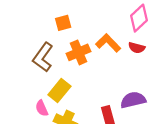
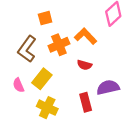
red semicircle: (137, 48) -> (85, 65), moved
pink semicircle: (42, 108) -> (18, 85), moved

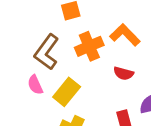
pink semicircle: (18, 85) -> (35, 85), moved

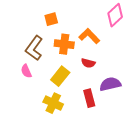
orange cross: (89, 46) -> (64, 44), turned 30
yellow rectangle: (67, 92) -> (60, 76), moved

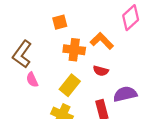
brown L-shape: (34, 48) -> (22, 54), moved

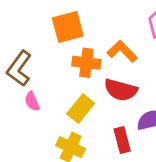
orange square: (60, 22) -> (68, 27), size x1.6
red semicircle: (101, 71) -> (121, 90), size x1.6

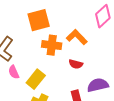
red semicircle: (121, 90) -> (76, 64), size x0.6
yellow rectangle: (81, 109) -> (36, 79), moved

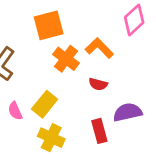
orange cross: (52, 45) -> (66, 59), turned 30
pink semicircle: (14, 72) -> (15, 111), moved

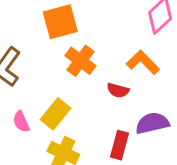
orange L-shape: (99, 48) -> (143, 62), moved
red rectangle: (99, 131) -> (120, 145), turned 30

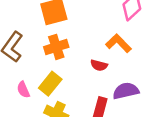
orange cross: (80, 61) -> (56, 47), moved, turned 35

